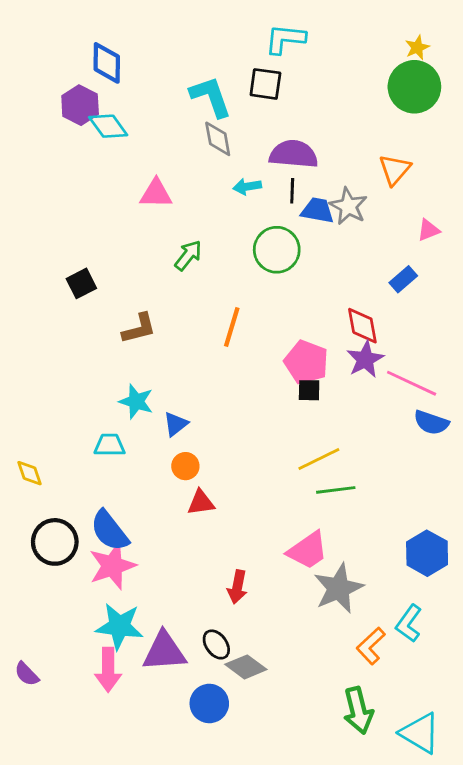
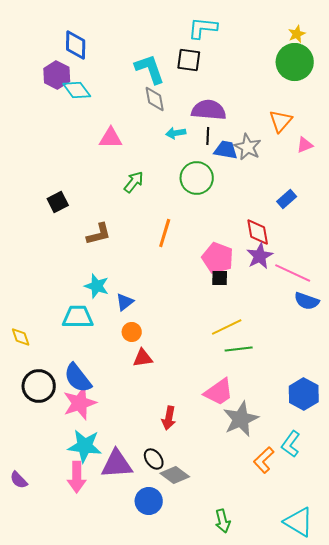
pink triangle: (428, 230) -> (305, 145), moved
cyan trapezoid: (110, 445) -> (78, 317), size x1.4
green arrow: (358, 711) -> (223, 521), moved, size x0.7

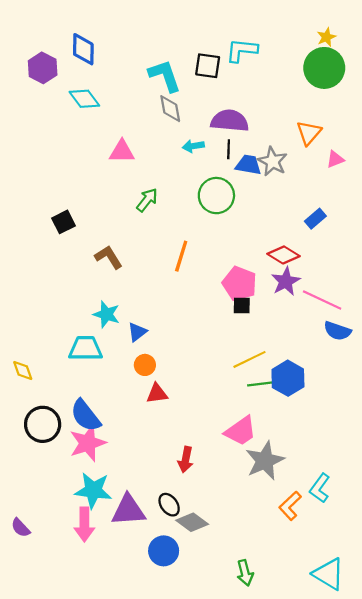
cyan L-shape: (203, 28) -> (242, 50), moved
purple hexagon: (57, 75) -> (43, 68), moved
red diamond: (258, 232) -> (284, 255), turned -48
brown L-shape: (99, 234) -> (109, 257), turned -108
blue hexagon: (304, 394) -> (288, 378), moved

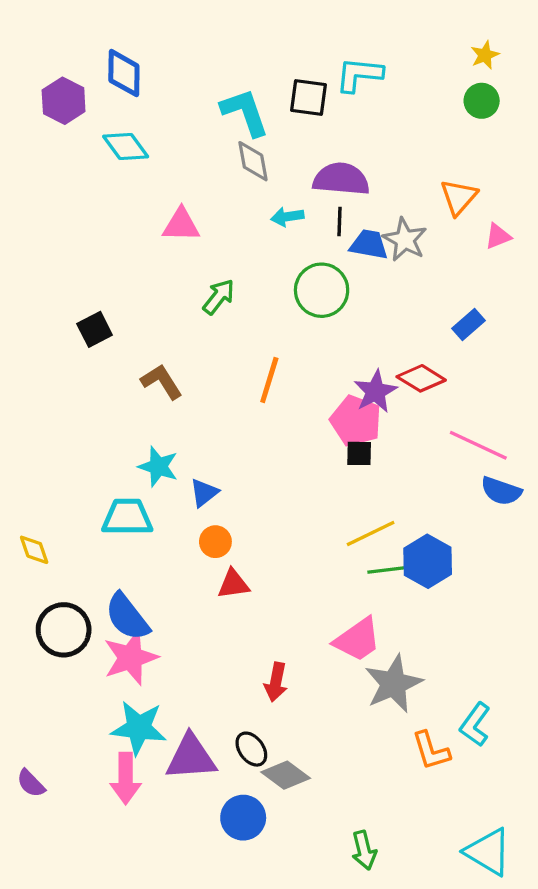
green circle: (324, 68) -> (482, 101), size x0.6
purple star: (286, 281) -> (375, 391), moved
orange L-shape: (290, 506) -> (431, 751), turned -64

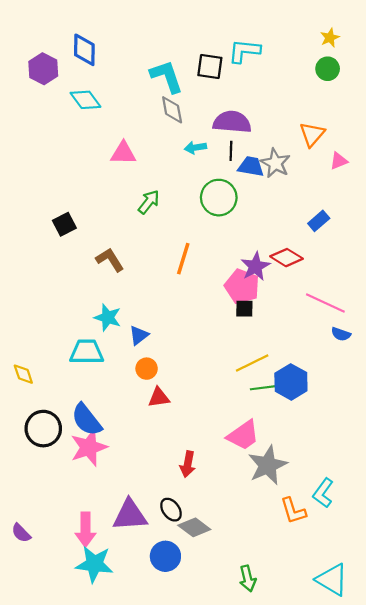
blue semicircle: (501, 491) -> (341, 334), size x0.7
cyan star: (139, 728) -> (94, 564), moved

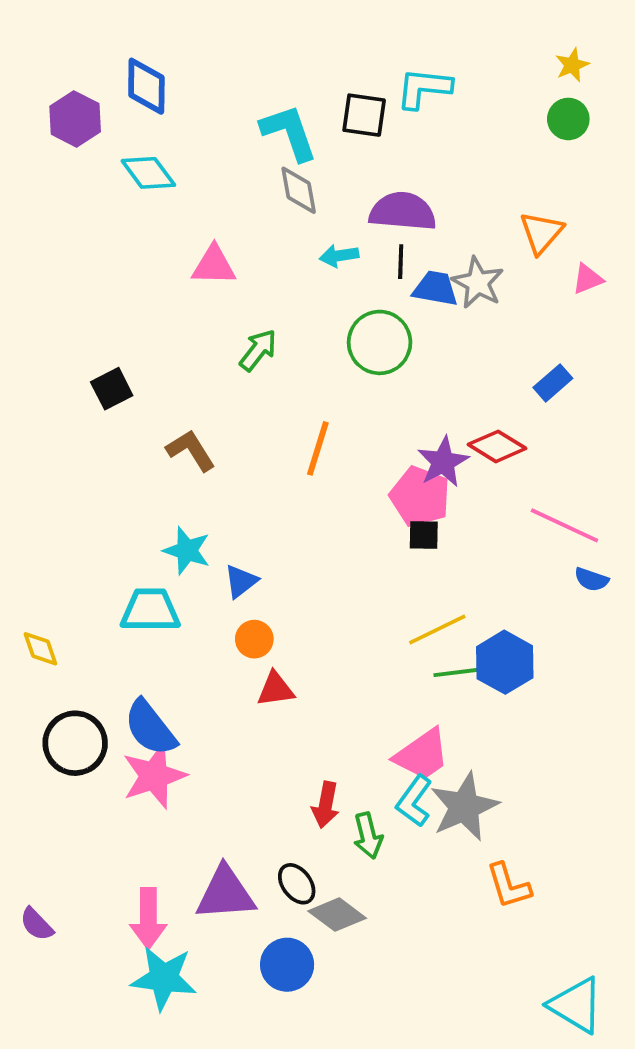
cyan L-shape: (323, 493) -> (414, 801), moved
green arrow: (248, 578) -> (368, 836), moved

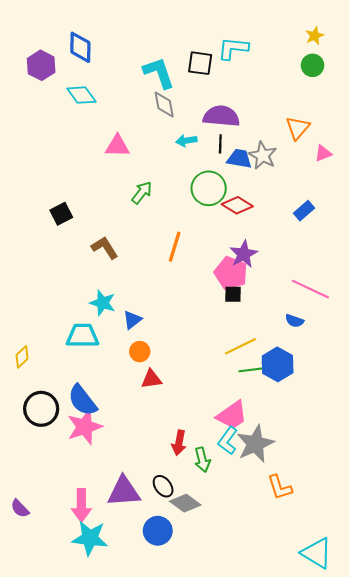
red diamond: (497, 446) -> (237, 205), moved
blue semicircle: (591, 579) -> (294, 321), moved
yellow diamond: (40, 649) -> (22, 357), turned 65

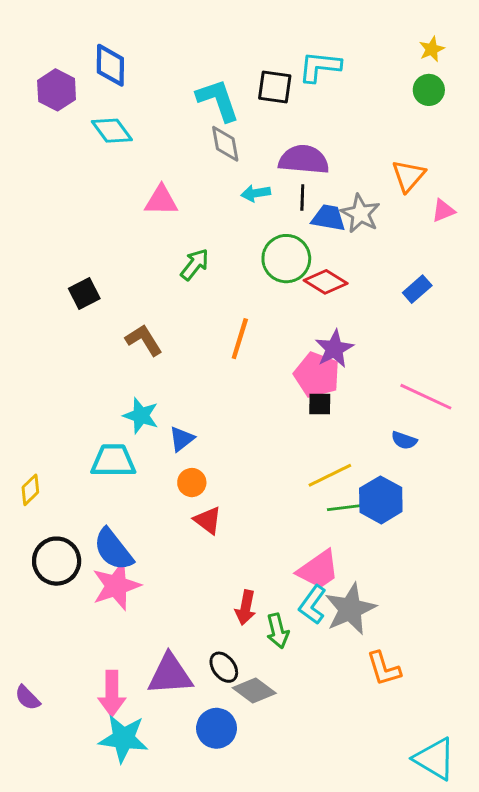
red triangle: (151, 379) -> (208, 520), turned 45

